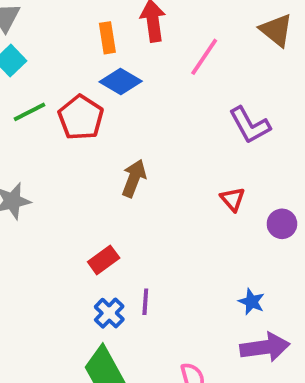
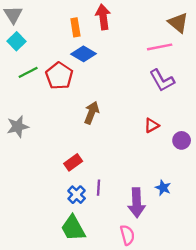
pink line: (204, 57) -> (160, 47), moved, turned 45
red triangle: (233, 199) -> (152, 125), turned 42
purple arrow: (265, 347) -> (137, 203), moved, turned 96

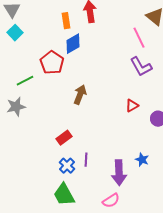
pink line: (160, 47) -> (139, 38), turned 75
blue diamond: (83, 54) -> (73, 44), turned -60
green line: (28, 72) -> (25, 81), moved
pink semicircle: (127, 235) -> (111, 201), turned 72

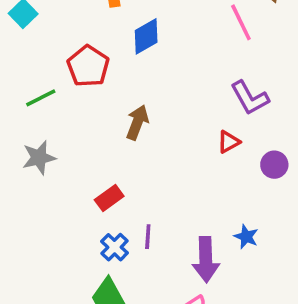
blue diamond: (73, 44) -> (146, 36), moved
purple L-shape: (141, 67) -> (250, 98), moved
gray star: (16, 107) -> (39, 158), moved

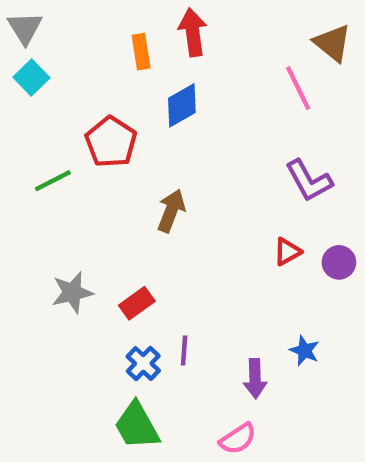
red triangle: (229, 142) -> (287, 252), moved
gray star: (39, 158) -> (72, 292), moved
purple arrow: (206, 259) -> (255, 379), size x0.7

